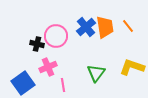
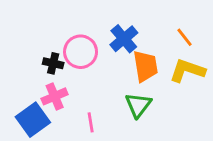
orange trapezoid: (105, 27) -> (145, 66), moved
pink cross: (48, 67) -> (55, 96), moved
yellow L-shape: (132, 67) -> (187, 70), moved

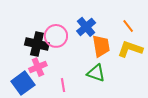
black cross: (53, 63) -> (37, 44), size x1.6
green triangle: (138, 105) -> (96, 73), turned -48

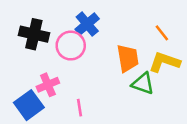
blue cross: (86, 27) -> (87, 24), moved
black cross: (37, 44) -> (34, 34), moved
green triangle: (96, 73) -> (143, 84), moved

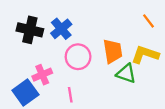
blue cross: (87, 24) -> (61, 29), moved
orange line: (162, 33) -> (148, 21), moved
pink circle: (71, 46) -> (78, 57), moved

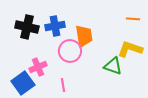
orange line: (148, 21) -> (133, 19), turned -48
blue cross: (61, 29) -> (55, 26), turned 30
orange trapezoid: (113, 51) -> (84, 36), moved

